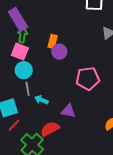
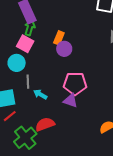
cyan circle: (24, 70) -> (17, 63), moved
pink pentagon: (88, 79) -> (75, 84), moved
purple triangle: (68, 111) -> (70, 101), moved

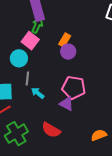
red semicircle: (45, 124) -> (51, 130), moved, turned -138

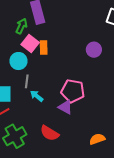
green arrow: (37, 25) -> (22, 26), moved
orange rectangle: (65, 40) -> (44, 47), moved, turned -32
purple circle: (68, 52) -> (94, 50), moved

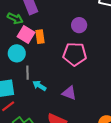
green arrow: (22, 26) -> (15, 18), turned 98
purple circle: (94, 50) -> (79, 25), moved
pink pentagon: (73, 91) -> (75, 54), moved

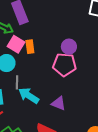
purple circle: (79, 25) -> (69, 47), moved
cyan arrow: (39, 86) -> (29, 96), size x1.5

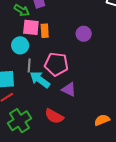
pink square: (16, 44) -> (31, 27), turned -30
pink pentagon: (64, 65) -> (56, 64), moved

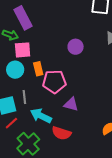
orange rectangle: (45, 31) -> (38, 69), moved
gray line: (29, 65) -> (24, 97), moved
cyan arrow: (40, 80) -> (41, 116), moved

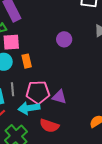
pink pentagon: (54, 82) -> (38, 92), moved
cyan arrow: (41, 116) -> (29, 108), turned -35

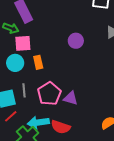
pink pentagon: (38, 92) -> (49, 94), turned -30
cyan arrow: (29, 108) -> (38, 122), moved

